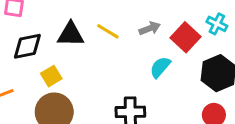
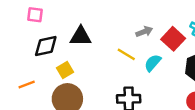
yellow line: (108, 31) -> (126, 54), moved

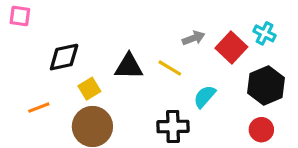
pink square: (35, 15) -> (20, 16), moved
black triangle: (81, 36) -> (129, 67), moved
cyan semicircle: (153, 63) -> (205, 97), moved

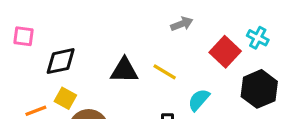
pink square: (20, 16) -> (23, 36), moved
gray arrow: (193, 38) -> (182, 24), moved
yellow square: (89, 89) -> (65, 98), moved, turned -30

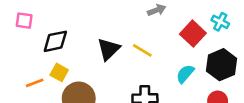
black triangle: (124, 70) -> (109, 49), turned -45
cyan semicircle: (199, 100) -> (185, 74), moved

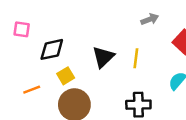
yellow line: (142, 50) -> (136, 58), turned 66
yellow square: (59, 72) -> (66, 76), moved, turned 30

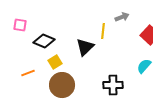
black diamond: (52, 49) -> (44, 41), turned 35
yellow line: (136, 58) -> (103, 31), moved

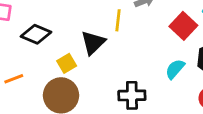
yellow square: (55, 62) -> (67, 63), moved

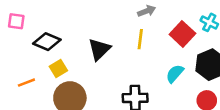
yellow line: (118, 20) -> (140, 39), moved
yellow square: (67, 63) -> (58, 68), moved

